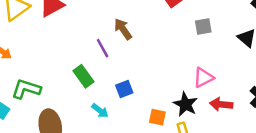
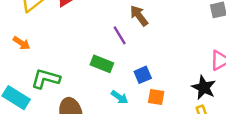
green rectangle: (83, 76) -> (102, 64), turned -30
orange square: (157, 117) -> (156, 97), moved

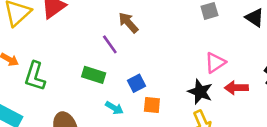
green L-shape: (46, 79) -> (35, 76), moved, turned -84

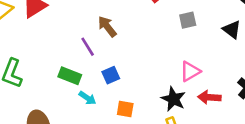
blue square: (136, 83) -> (111, 75), moved
cyan arrow: (114, 108) -> (87, 98), moved

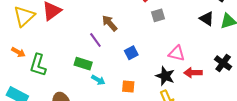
gray square: (188, 20) -> (158, 15), moved
pink triangle: (190, 71) -> (177, 53), turned 48
blue square: (111, 75) -> (131, 53), moved

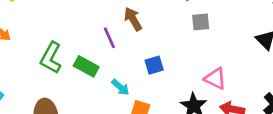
green L-shape: (38, 65) -> (51, 58), moved
cyan arrow: (98, 80) -> (120, 87), moved

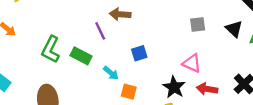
brown arrow: (133, 19) -> (120, 14), turned -54
gray square: (201, 22) -> (198, 25), moved

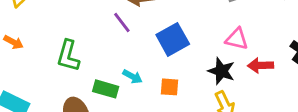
blue square: (139, 53) -> (173, 39), size x1.6
green rectangle: (81, 56) -> (106, 89), moved
cyan arrow: (111, 73) -> (132, 77), moved

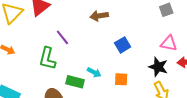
purple line: (122, 22) -> (62, 37), moved
blue square: (173, 39) -> (123, 45), size x0.7

